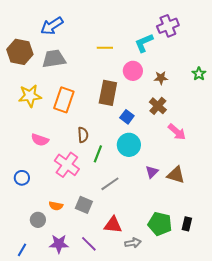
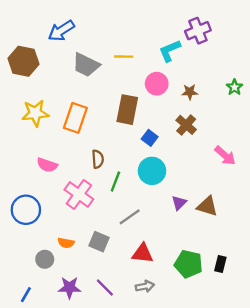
gray trapezoid: (54, 59) -> (86, 65), moved, turned -145
pink arrow: (177, 132) -> (225, 156), moved
blue circle: (22, 178) -> (26, 210), size x1.6
red triangle: (113, 225) -> (143, 253), moved
gray arrow: (133, 243) -> (145, 286), moved

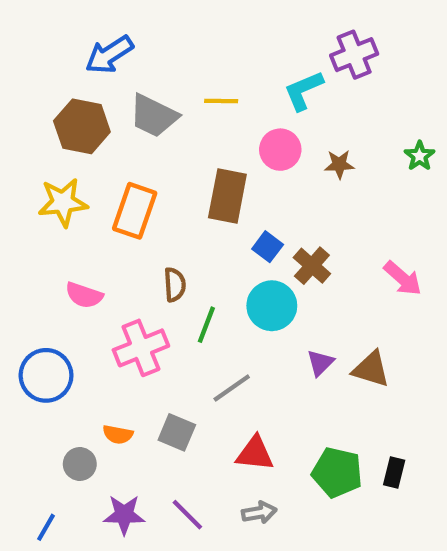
brown hexagon: (24, 61) -> (82, 126), moved
brown cross: (186, 125) -> (312, 266), moved
pink cross: (79, 194) -> (141, 348), turned 32

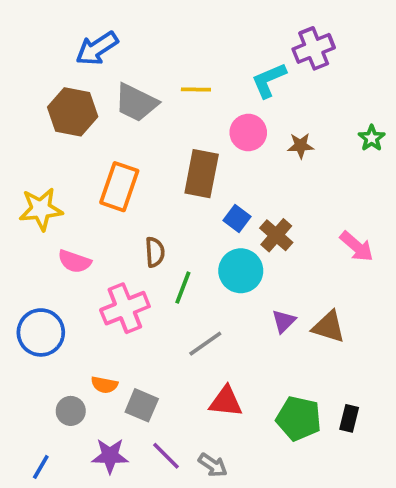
yellow star: (63, 202) -> (41, 209), moved
gray square: (177, 432) -> (142, 405), moved
gray arrow: (259, 513) -> (213, 465), moved, turned 44

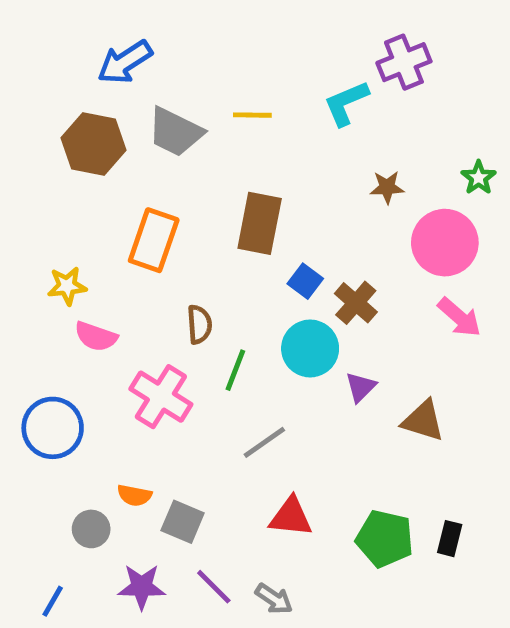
pink circle: (248, 133) -> (445, 243), moved, size x1.4
yellow star: (41, 209) -> (67, 286), moved, size x0.7
pink cross: (125, 308) -> (161, 397), turned -36
purple triangle: (284, 321) -> (361, 387), moved

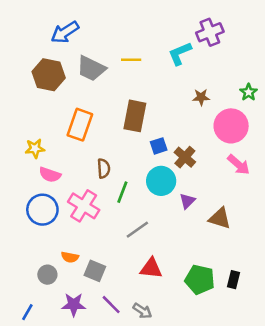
blue square: (305, 281) -> (159, 146), turned 35
blue circle: (53, 428) -> (42, 210), moved

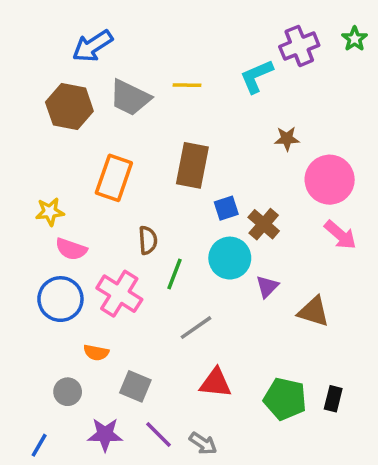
green star: (249, 92) -> (355, 39), moved
orange semicircle: (70, 257) -> (96, 353), moved

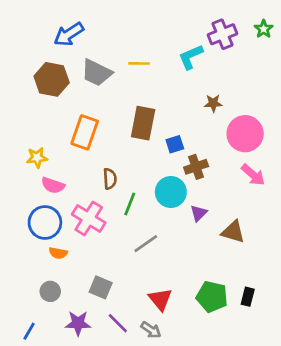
blue square: (226, 208) -> (175, 144), moved
brown cross: (264, 224) -> (196, 167), turned 30
orange semicircle: (96, 353) -> (58, 253), moved
red triangle: (216, 383) -> (160, 299), moved, turned 45

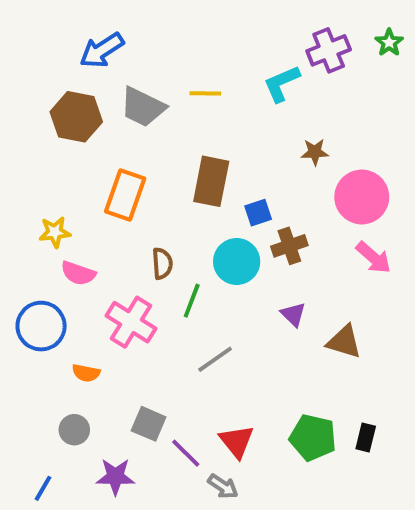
cyan circle: (171, 192) -> (237, 262), moved
purple triangle: (199, 213) -> (293, 314), turned -30
blue circle: (45, 222) -> (41, 326), moved
purple line: (118, 323) -> (186, 453), moved

